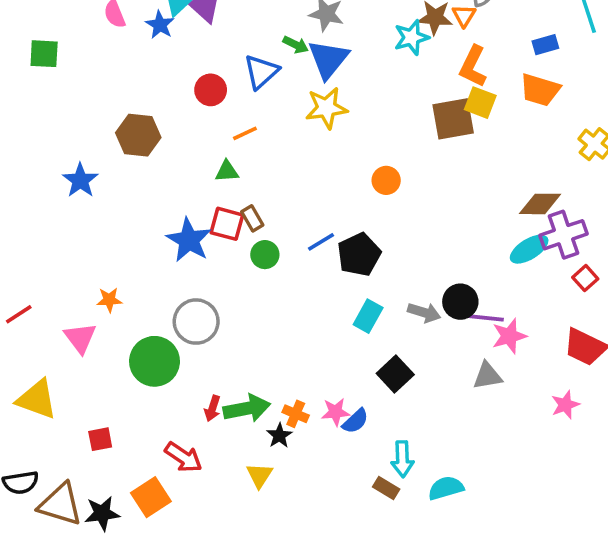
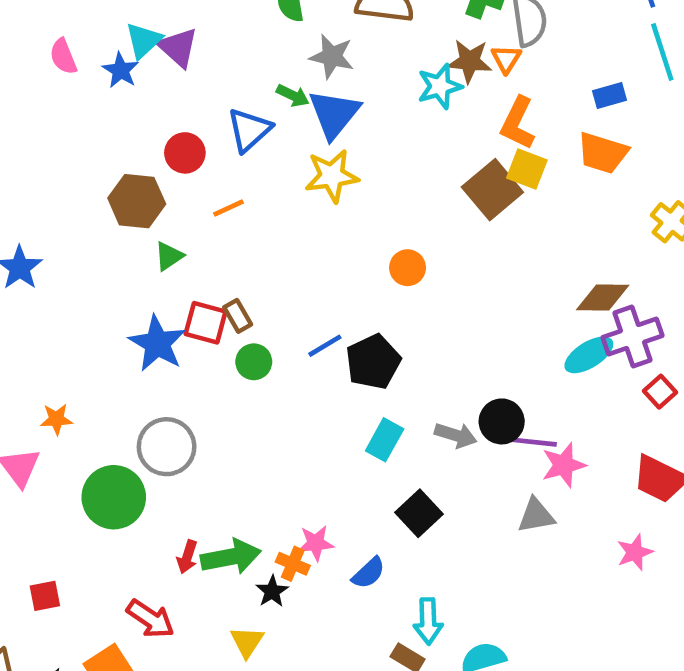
brown square: (453, 119) -> (492, 190), turned -30
brown hexagon: (138, 135) -> (137, 201), moved
green triangle: (227, 171) -> (169, 256), moved, turned -30
pink star: (335, 412) -> (316, 543), moved

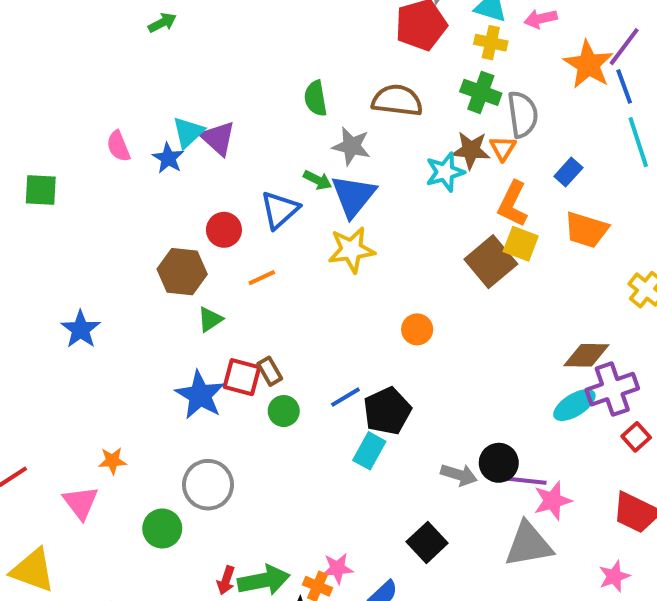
blue rectangle: (610, 96) -> (568, 172), moved, turned -32
cyan rectangle: (385, 440) -> (369, 451), moved
green circle: (114, 497) -> (162, 529), size x0.7
gray triangle: (536, 516) -> (529, 544), size x1.5

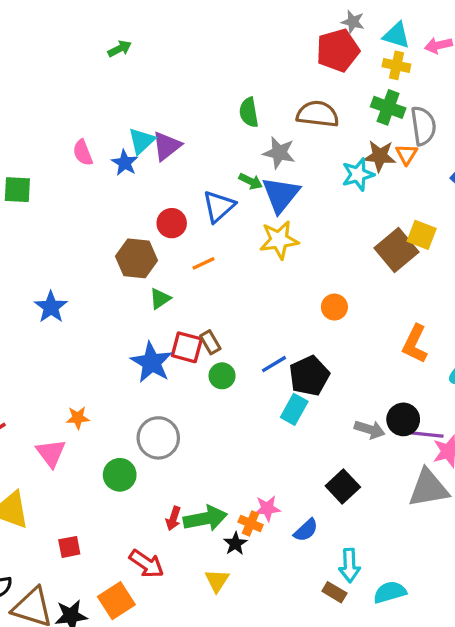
purple triangle: (218, 138) -> (167, 146), turned 40
orange L-shape: (513, 204) -> (415, 344), moved

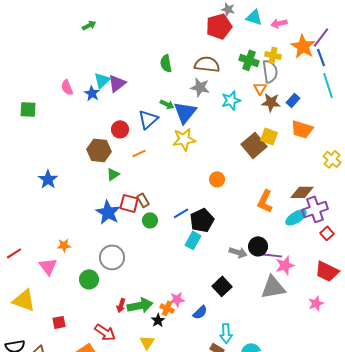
yellow cross: (396, 65) -> (273, 55), moved
gray star: (279, 153) -> (200, 87), moved
brown star: (380, 156) -> (271, 102), moved

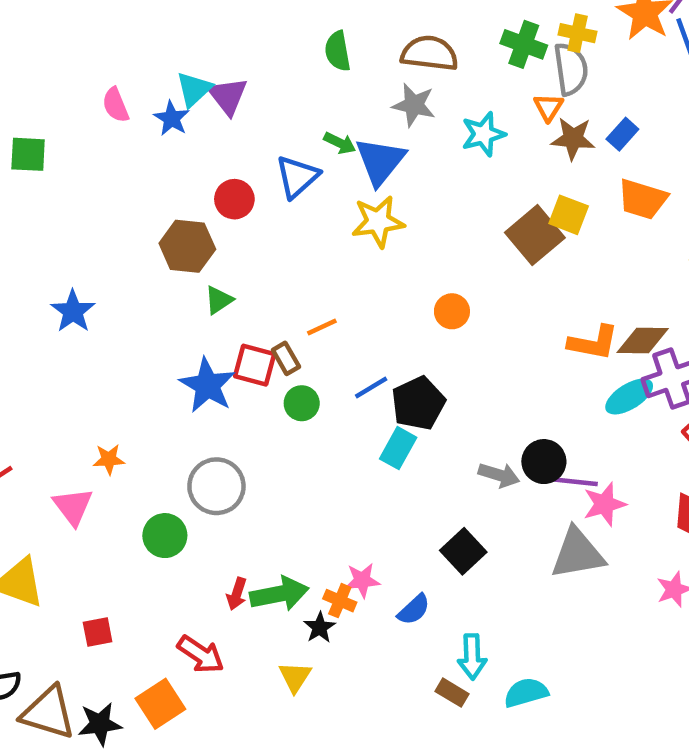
purple triangle: (117, 83) -> (228, 96), turned -30
orange line: (139, 153) -> (322, 327), moved
orange L-shape: (265, 201) -> (593, 343), moved, turned -105

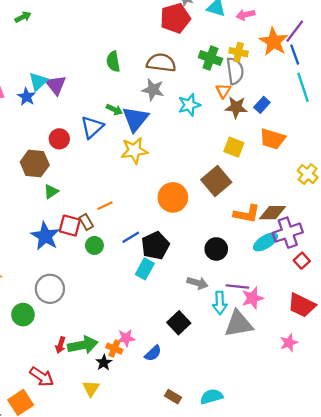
brown square: (535, 235) -> (216, 181), moved
orange circle: (452, 311) -> (173, 197), size x1.6
black circle: (544, 462) -> (216, 249), moved
cyan arrow: (472, 657) -> (220, 303), moved

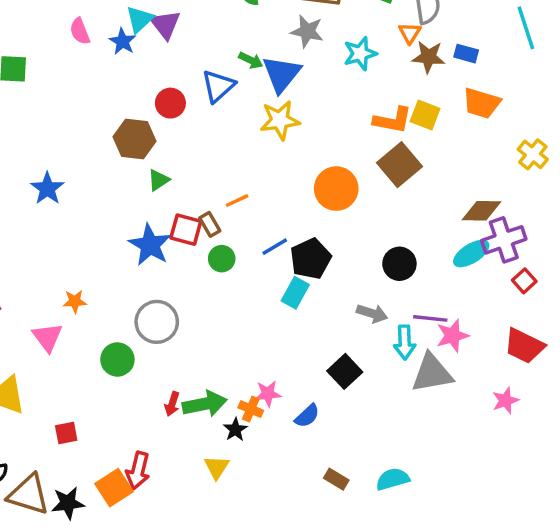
blue rectangle: (262, 105) -> (466, 54), turned 63
orange L-shape: (247, 214) -> (393, 120), moved
red arrow: (42, 377) -> (138, 471), moved, turned 70

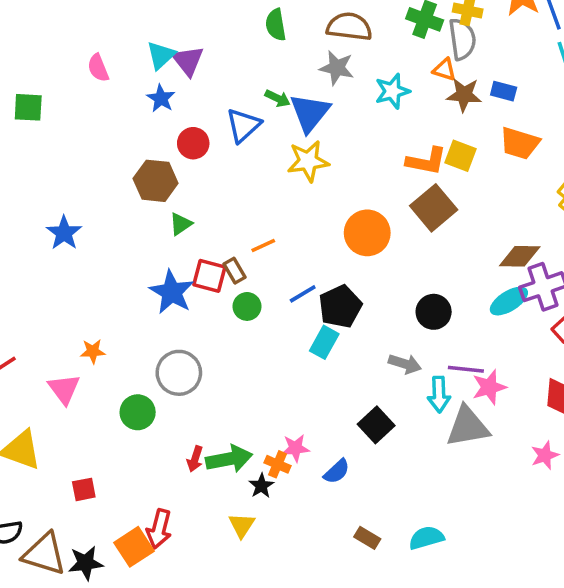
orange triangle: (410, 33) -> (444, 70), turned -45
blue star: (123, 42) -> (161, 98), moved

